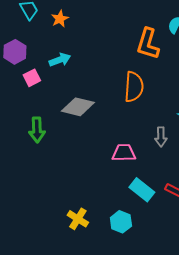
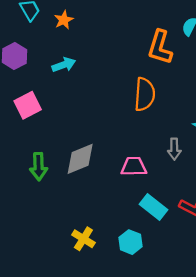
pink square: (32, 78) -> (28, 105), moved, size x1.4
gray diamond: (78, 107) -> (80, 159), moved, turned -36
green arrow: (37, 130) -> (39, 167), moved

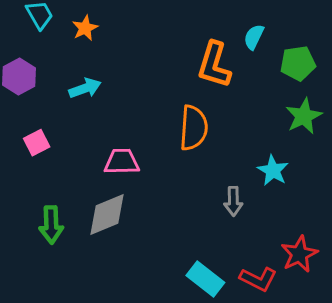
pink square: (28, 105) -> (37, 143), size x0.7
pink trapezoid: (134, 167) -> (122, 162), moved

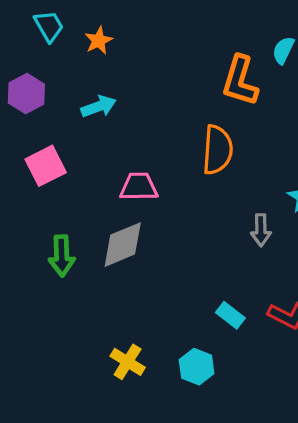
pink square: (37, 143) -> (46, 166), size x1.4
cyan rectangle: (205, 279) -> (230, 315), size x0.7

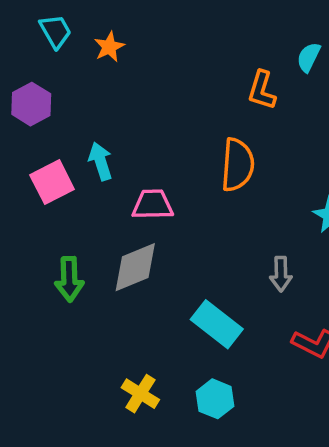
orange L-shape: (240, 81) -> (262, 90), size x0.7
cyan arrow: (99, 106) -> (101, 161), moved, turned -88
gray arrow: (261, 230) -> (281, 274), moved
cyan rectangle: (230, 315) -> (217, 324), moved, size x1.6

